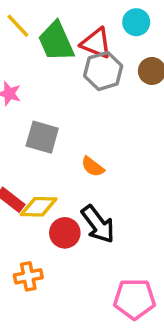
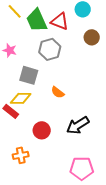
gray hexagon: (103, 71) -> (50, 49), moved
yellow diamond: (39, 207) -> (21, 98), moved
black arrow: (98, 224) -> (78, 125), moved, turned 95

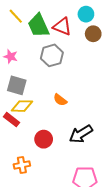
brown circle: (92, 37) -> (93, 34), moved
gray square: (29, 75) -> (17, 85), moved

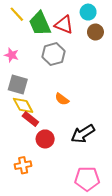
yellow diamond: (22, 106) -> (23, 105), turned 60
red rectangle: (12, 120) -> (30, 119), moved

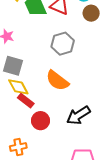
gray hexagon: (53, 54) -> (63, 44), moved
orange semicircle: (62, 99) -> (57, 81), size x1.6

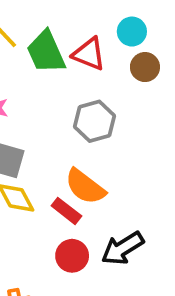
red rectangle: (26, 101) -> (66, 211), moved
red circle: (40, 121) -> (72, 256), moved

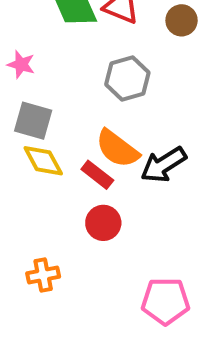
black arrow: (123, 248) -> (163, 165), moved

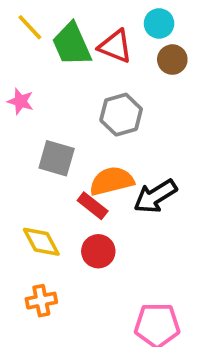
gray square: (33, 121) -> (57, 158), moved
orange semicircle: (117, 149) -> (112, 181), turned 129
yellow diamond: (43, 161) -> (41, 242), moved

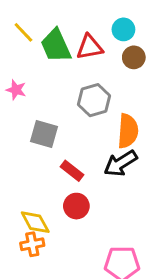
red triangle: (115, 46) -> (90, 47), turned -32
orange semicircle: (112, 181) -> (128, 131), moved, turned 108
yellow diamond: (41, 242) -> (35, 222), moved

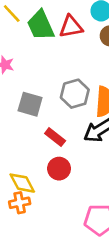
gray hexagon: (94, 100) -> (75, 94), moved

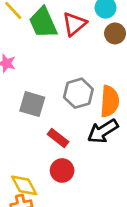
red triangle: (71, 27) -> (74, 24), turned -30

